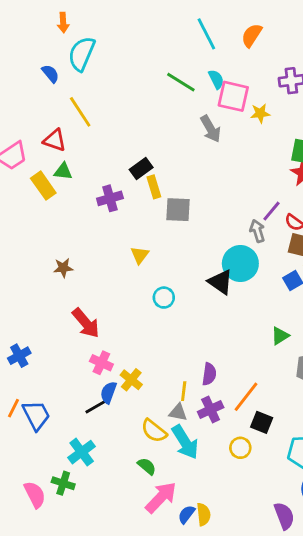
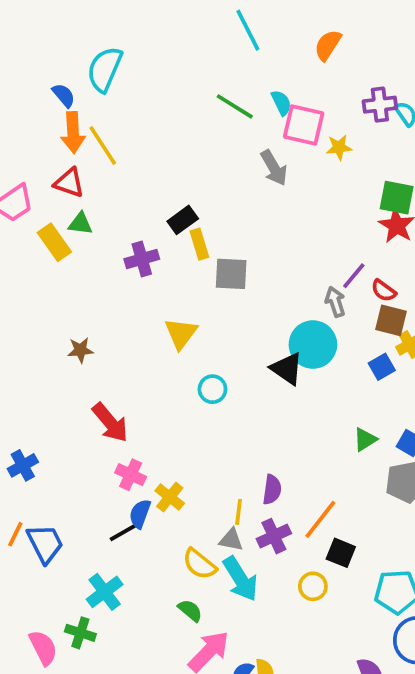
orange arrow: (63, 23) -> (73, 132), moved, size x1.5
cyan line: (206, 34) -> (248, 30), moved
yellow triangle: (140, 255) -> (181, 333), size x1.4

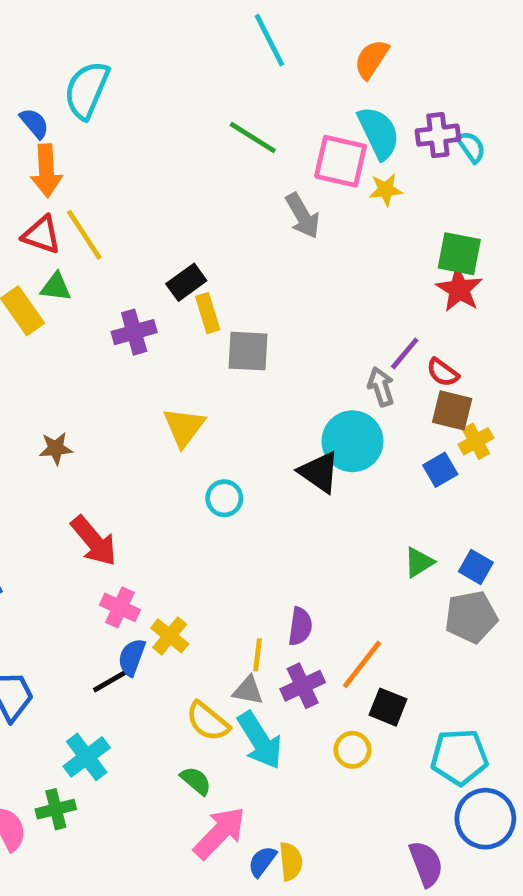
cyan semicircle: (281, 103) -> (379, 133), moved, size x1.6
yellow line: (103, 146) -> (84, 235), moved
green cross: (80, 633) -> (56, 809), turned -32

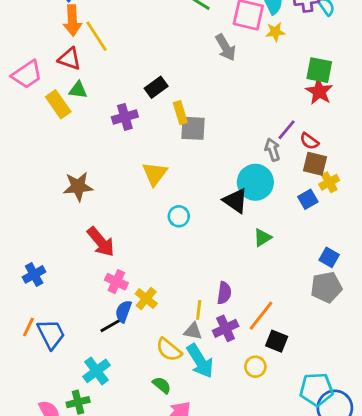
yellow line: (84, 235) -> (96, 36), moved
yellow rectangle: (208, 313) -> (180, 113), moved
brown star: (56, 448) -> (78, 186), size x1.5
green triangle: (419, 562) -> (262, 238), moved
cyan pentagon: (459, 757) -> (316, 389), moved

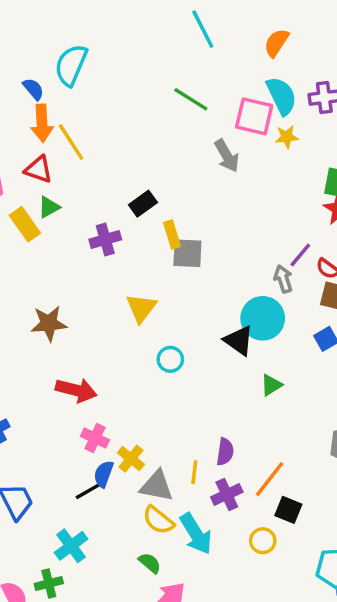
green triangle: (78, 90) -> (49, 207), turned -36
red arrow: (101, 242) -> (76, 390), turned -36
gray triangle: (193, 331) -> (157, 486), moved, size x1.5

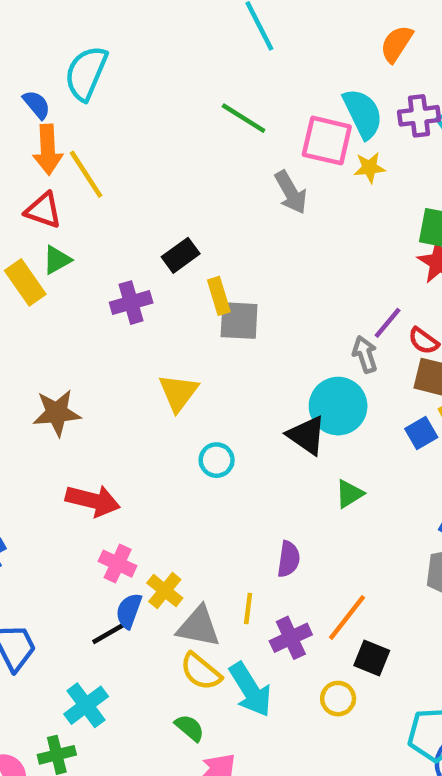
orange semicircle: (276, 43) -> (397, 44), moved
purple semicircle: (225, 452) -> (289, 559), moved

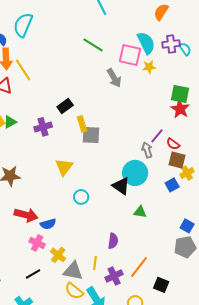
green triangle: (57, 260) -> (10, 122), moved
green triangle: (349, 494) -> (140, 212), turned 40
blue semicircle: (129, 611) -> (48, 224), moved, turned -126
black square: (372, 658) -> (161, 285), moved

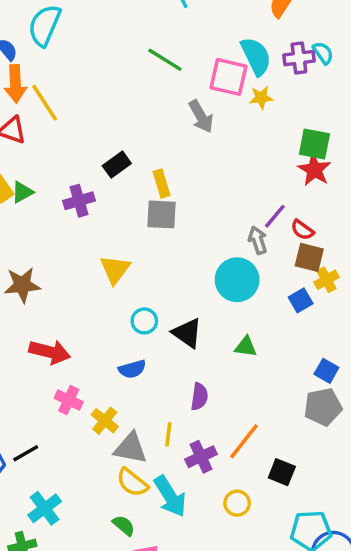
cyan semicircle: (185, 49) -> (323, 53), moved
yellow rectangle: (82, 124) -> (161, 183), moved
black triangle: (121, 186) -> (187, 333), moved
blue semicircle: (48, 224) -> (132, 369), moved
black line: (33, 274) -> (26, 453), moved

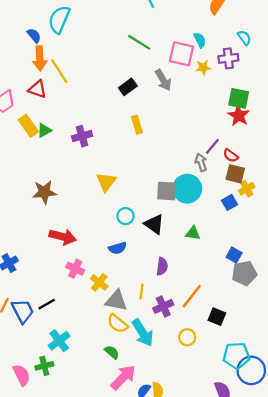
cyan semicircle: (256, 56) -> (200, 40), size x0.6
purple cross: (299, 58) -> (228, 58), moved
black rectangle: (117, 165) -> (128, 87), moved
gray square: (161, 214) -> (167, 191), moved
blue square: (326, 371) -> (234, 255), moved

